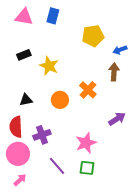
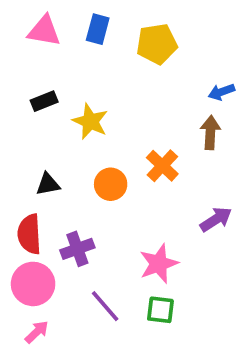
yellow pentagon: (93, 36) -> (157, 44), moved

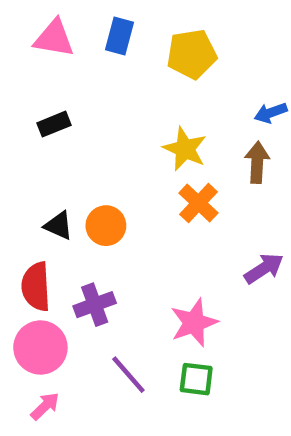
yellow star: (90, 121) -> (185, 149), moved
black triangle: (48, 184) -> (59, 226), turned 35
orange circle: (111, 184) -> (106, 226), moved

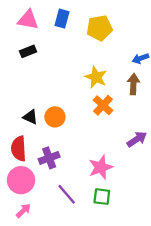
black rectangle: (54, 124) -> (28, 51), moved

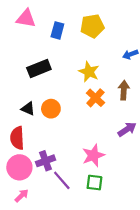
blue rectangle: (62, 19) -> (57, 30), moved
black rectangle: (28, 51) -> (39, 68), moved, size x1.5
brown arrow: (133, 84) -> (124, 90), moved
purple cross: (49, 158) -> (46, 161), moved

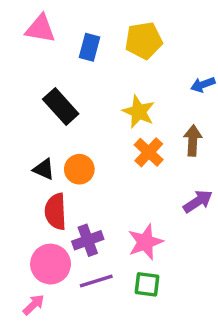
black rectangle: (39, 68) -> (61, 107), turned 70
red semicircle: (17, 138) -> (56, 212), moved
purple cross: (46, 161) -> (88, 240), moved
pink circle: (19, 167) -> (51, 264), moved
purple line: (62, 180) -> (96, 281), turned -66

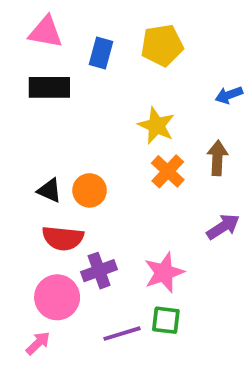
black rectangle: (61, 107) -> (49, 87), moved, turned -48
red semicircle: (56, 212) -> (63, 238), turned -81
purple line: (96, 281) -> (122, 334), moved

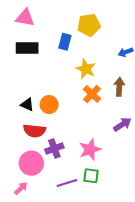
blue rectangle: (101, 53) -> (65, 42), moved

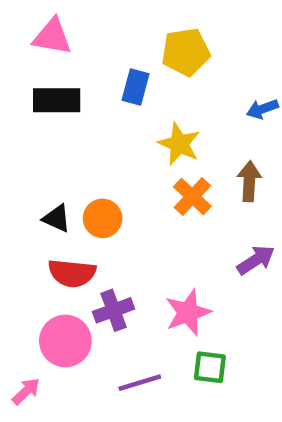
green square: (91, 176) -> (210, 367), moved
pink arrow: (21, 188) -> (26, 391), moved

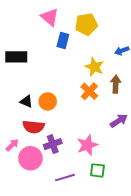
pink triangle: (52, 37) -> (50, 17), moved, turned 30
black rectangle: (57, 100) -> (16, 57), moved
yellow star: (179, 144) -> (94, 67), moved
pink arrow: (26, 391) -> (12, 145), moved

